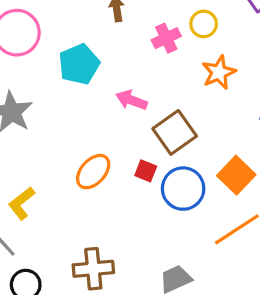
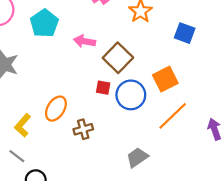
orange ellipse: (93, 172) -> (56, 109), moved
orange square: (236, 175) -> (165, 79), turned 30
brown cross: (93, 269) -> (83, 129), moved, size x0.7

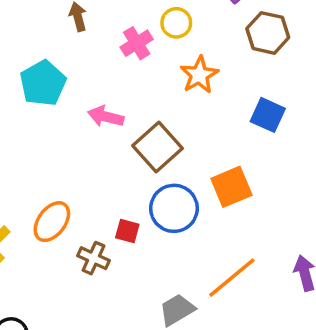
red square: (103, 88) -> (127, 231), moved
orange line: (173, 116) -> (232, 278), moved
brown cross: (83, 129) -> (93, 258), turned 36

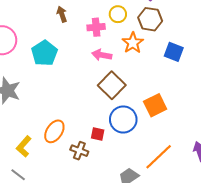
brown hexagon: (268, 33) -> (150, 19), moved
pink cross: (137, 43) -> (96, 27), turned 30
blue square: (268, 115) -> (174, 52), moved
pink arrow: (106, 117) -> (102, 55), moved

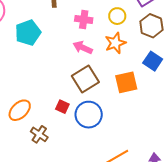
yellow circle: (118, 14) -> (117, 16), moved
brown hexagon: (150, 19) -> (151, 26), moved
orange square: (155, 105) -> (126, 82), moved
red square: (98, 134) -> (62, 107), moved

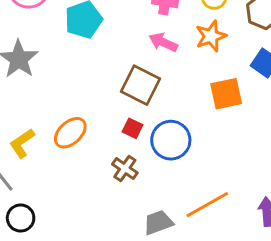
brown square: (85, 79) -> (141, 85), moved, turned -32
brown cross: (39, 134) -> (125, 169), moved

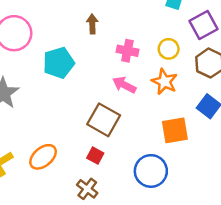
orange star: (211, 36) -> (164, 82), turned -30
blue circle: (171, 140) -> (151, 171), moved

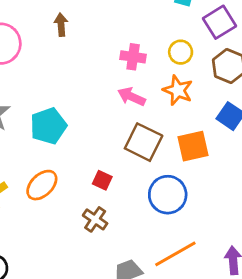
brown arrow: (92, 24) -> (61, 25), moved
cyan pentagon: (59, 63) -> (48, 126), moved
brown square: (104, 120) -> (144, 142), moved

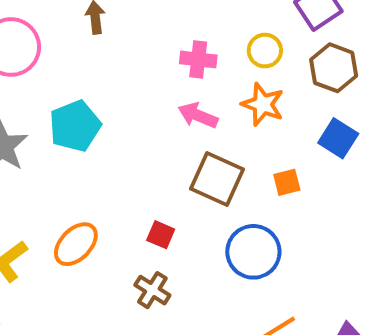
cyan pentagon: (48, 126) -> (75, 126), moved
orange square: (193, 146) -> (287, 182), size x0.6

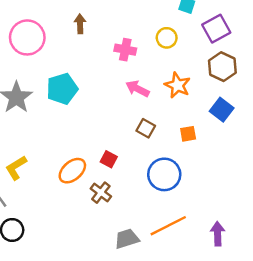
yellow circle: (265, 51) -> (167, 38), moved
pink cross: (198, 59) -> (125, 50), moved
brown square: (217, 179) -> (146, 128), size x0.6
orange ellipse: (76, 244) -> (72, 171), moved

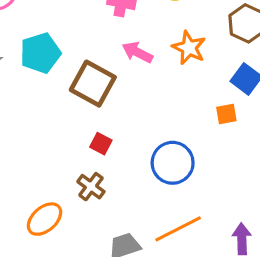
brown square: (146, 128) -> (93, 84), moved, size x1.8
orange square: (188, 134) -> (226, 114), moved
orange ellipse: (72, 171) -> (45, 219), moved

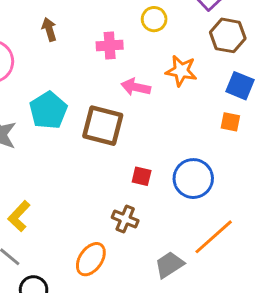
orange square: (226, 114) -> (230, 122), turned 36
red square: (101, 144) -> (142, 176), moved

